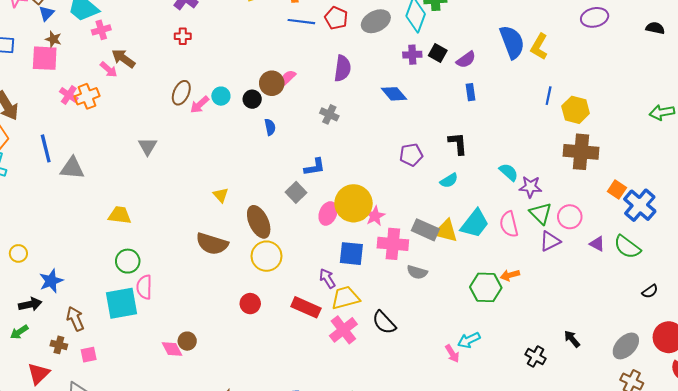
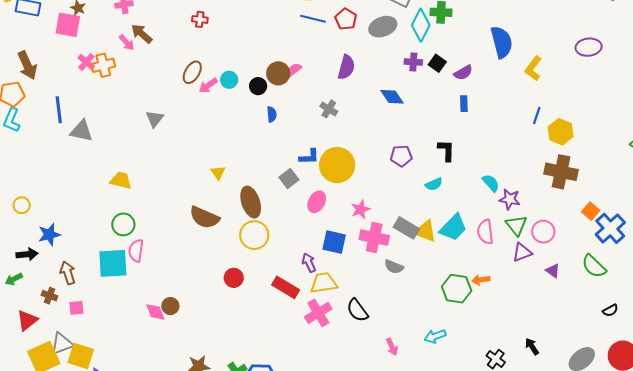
blue semicircle: (512, 42) -> (502, 42), moved
yellow circle: (354, 203) -> (337, 165), moved
purple triangle: (597, 244) -> (553, 271), moved
pink arrow: (452, 354) -> (392, 347), moved

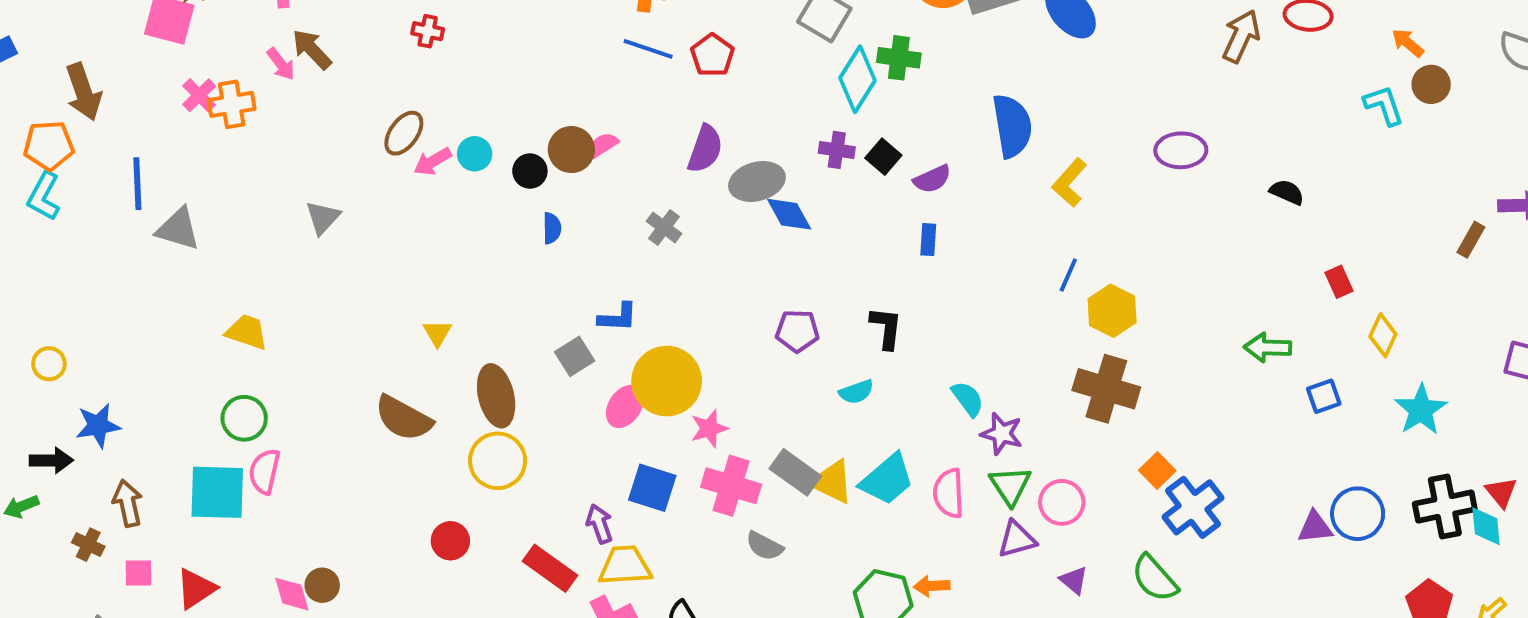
gray ellipse: (383, 27) -> (757, 181), moved
yellow circle: (337, 165) -> (667, 381), moved
red triangle: (27, 320) -> (196, 589), moved

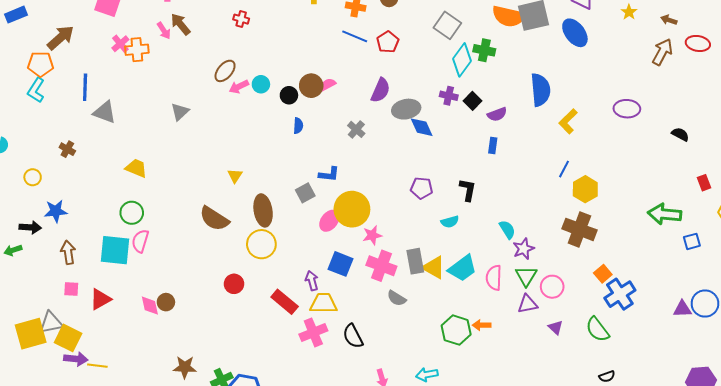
brown arrow: (83, 92) -> (61, 38), turned -116
green arrow: (1268, 348) -> (665, 214), size x1.4
purple star: (1002, 434) -> (524, 249), turned 30
gray rectangle: (795, 472) -> (415, 261), turned 40
brown cross: (88, 545) -> (67, 149), moved

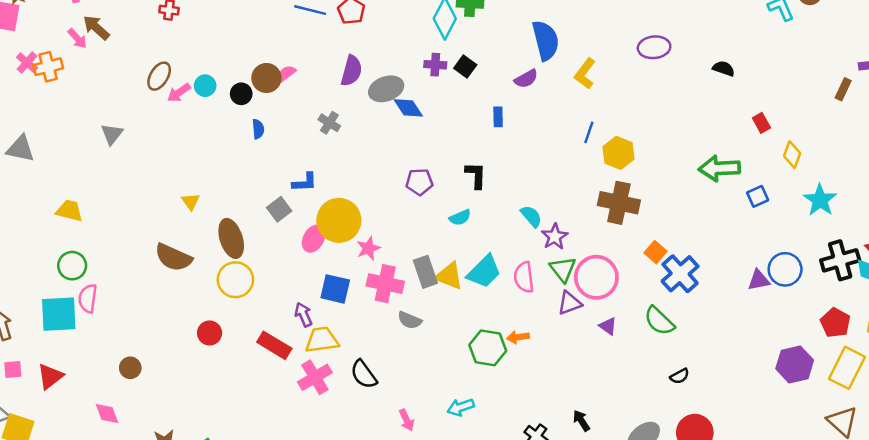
purple semicircle: (497, 114) -> (526, 79), moved
pink circle: (552, 287) -> (596, 277), size x1.5
pink diamond: (150, 306) -> (107, 414), moved

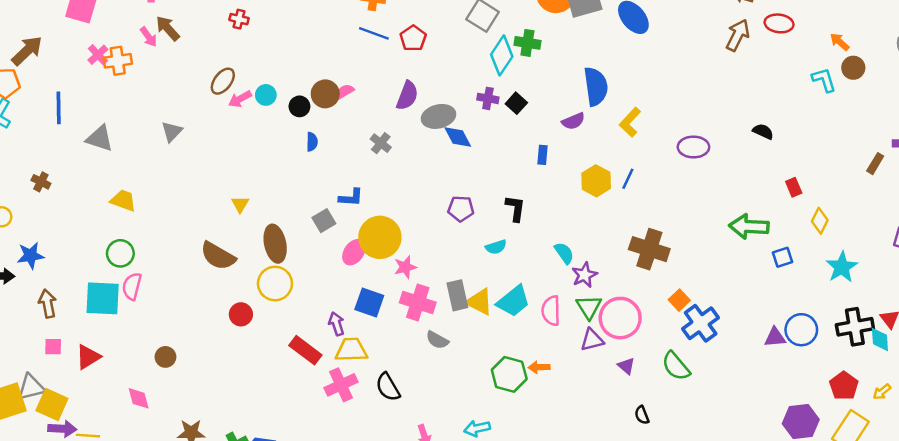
purple ellipse: (654, 47) -> (693, 147), moved
gray triangle: (20, 149) -> (100, 138), moved
yellow hexagon: (619, 153) -> (596, 181), moved
red circle: (210, 333) -> (241, 314), moved
black semicircle: (680, 376) -> (642, 415), moved, turned 90

